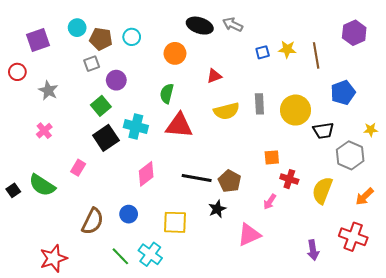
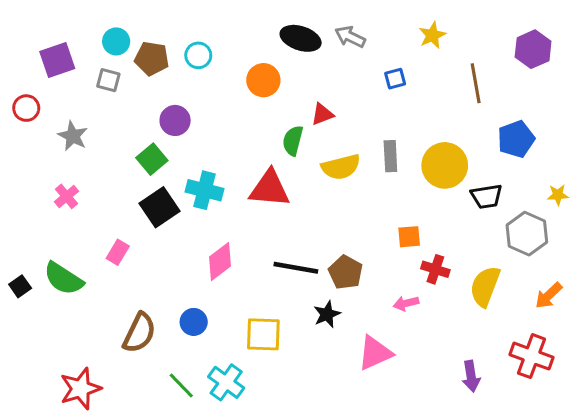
yellow star: (287, 49) -> (432, 35), moved, turned -30
gray square: (92, 64) -> (108, 80), moved, turned 35
green semicircle: (167, 94) -> (293, 141), moved
pink arrow: (270, 202) -> (406, 303), turned 42

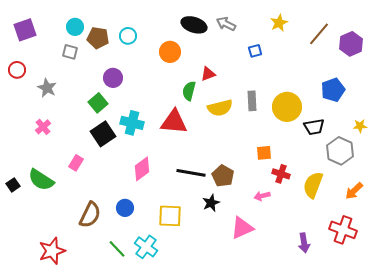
purple hexagon: (533, 49) -> (351, 44), moved
purple square: (57, 60) -> (25, 30), moved
brown line: (476, 83) -> (319, 34), moved, turned 50

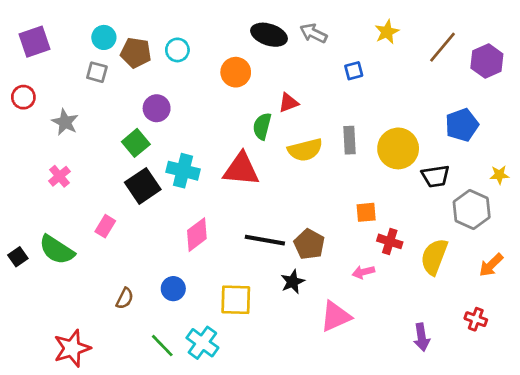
brown semicircle: (90, 215) -> (125, 298), size x0.6
red cross: (343, 230) -> (476, 319), size x0.6

